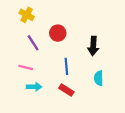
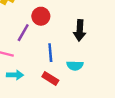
purple line: (33, 43) -> (23, 33), moved, turned 63
cyan semicircle: (99, 78) -> (75, 66), moved, turned -88

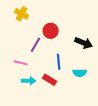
black arrow: (80, 30) -> (84, 43), turned -72
red rectangle: (50, 79) -> (50, 80), moved

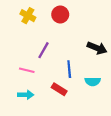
red circle: (51, 31) -> (60, 14), moved
cyan arrow: (29, 81) -> (26, 95), moved

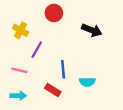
yellow cross: (28, 16) -> (21, 30), moved
black arrow: (97, 48) -> (92, 30), moved

